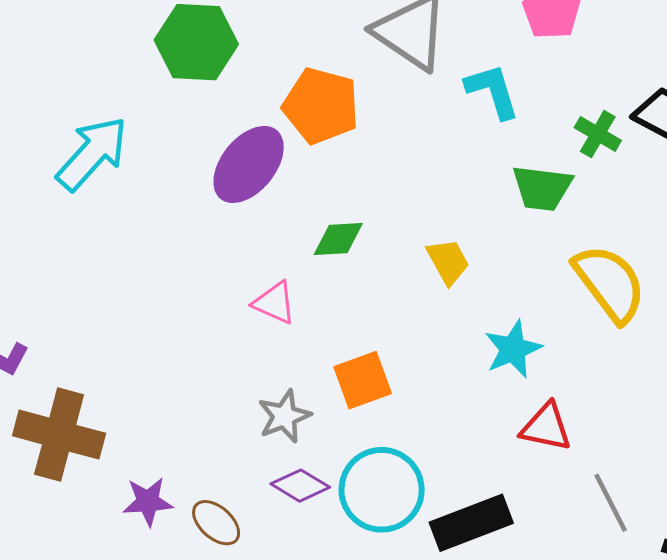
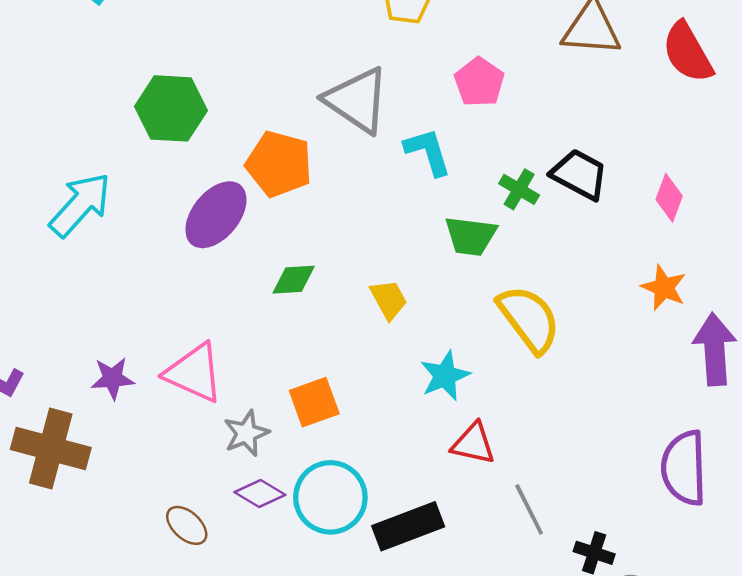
pink triangle: (274, 303) -> (194, 373), moved, size x1.6
purple star: (148, 502) -> (113, 378), moved

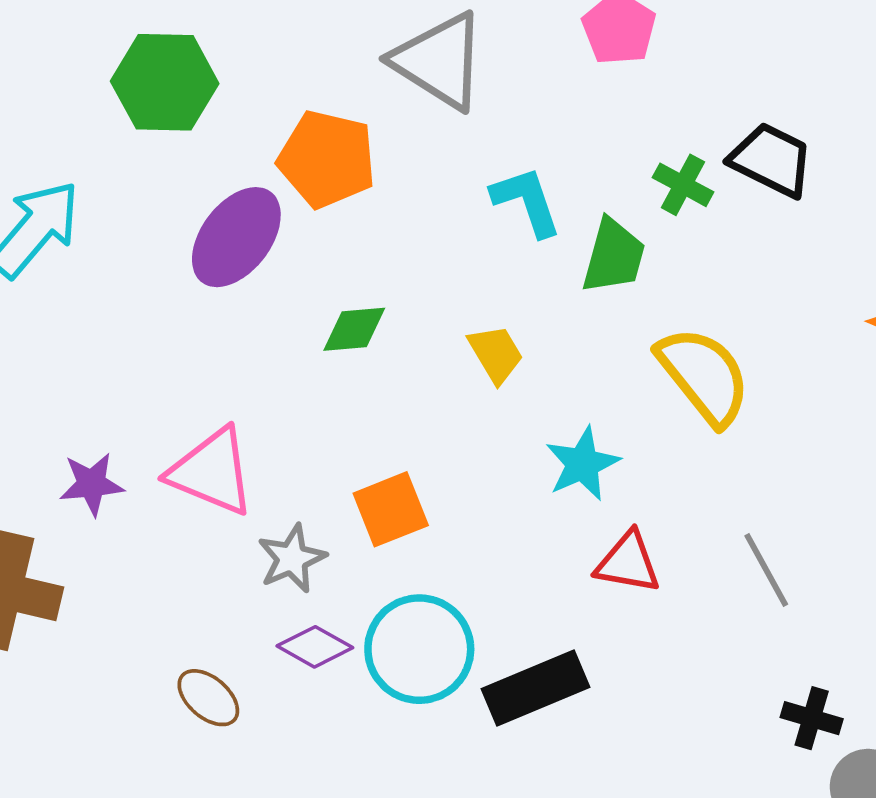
cyan L-shape: (428, 152) -> (527, 201), moved
green trapezoid: (471, 236) -> (614, 256), turned -80
gray line: (529, 509) -> (766, 570), moved

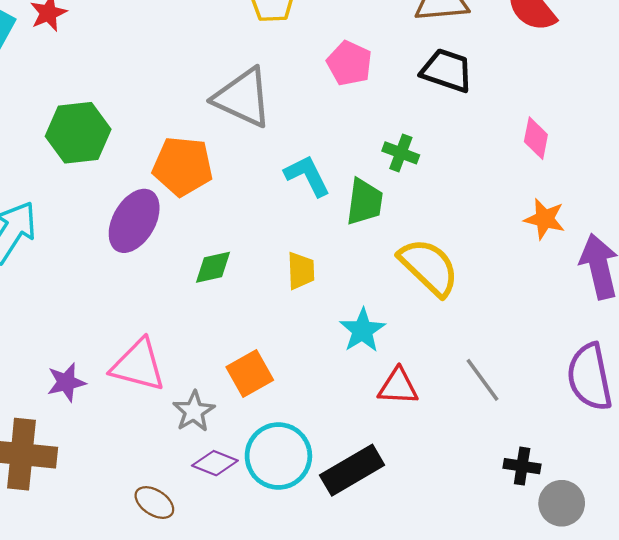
black trapezoid: (771, 160) -> (447, 71), moved
yellow trapezoid: (496, 354) -> (301, 271), turned 36

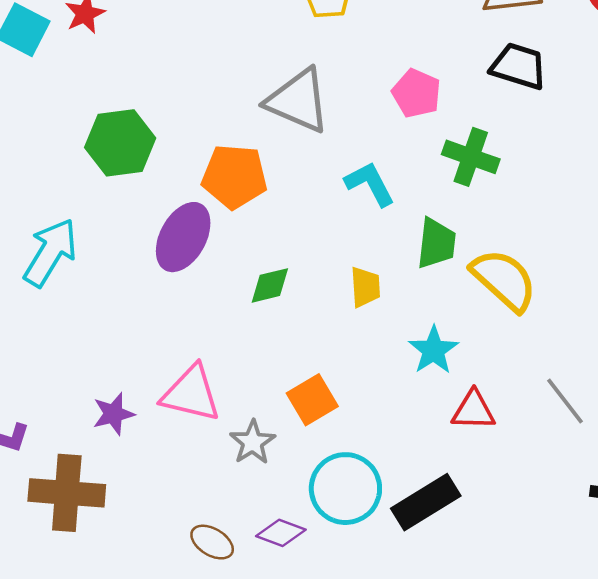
pink pentagon: (349, 63) -> (416, 93), moved
green cross: (401, 153) -> (471, 157), size x1.4
green trapezoid: (365, 202) -> (436, 243), moved
purple diamond: (215, 463) -> (281, 533), moved

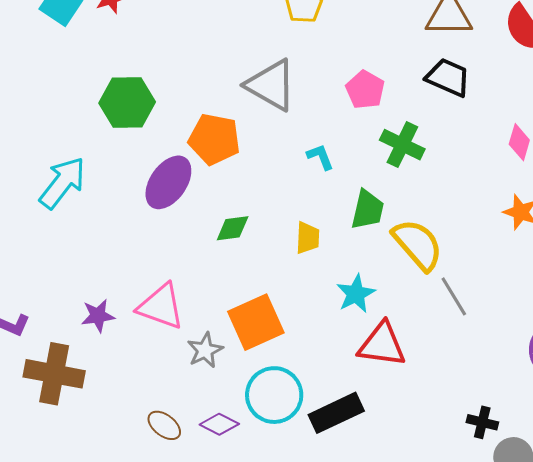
cyan L-shape: (370, 184) -> (320, 157), size x0.7
orange square: (312, 400) -> (256, 322), size x1.4
gray line: (565, 401) -> (454, 296), moved
red triangle: (473, 410) -> (382, 345), size x1.4

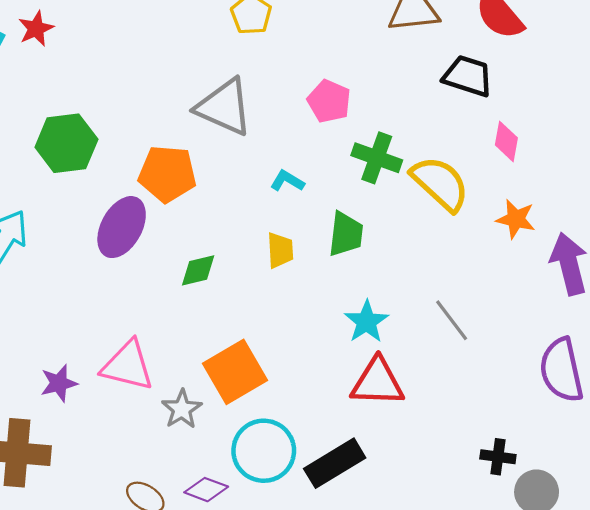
black trapezoid: (448, 77) -> (468, 76), moved
cyan L-shape: (320, 157) -> (287, 181), turned -32
yellow trapezoid: (308, 238) -> (280, 250), moved
yellow semicircle: (418, 245) -> (440, 183), moved
cyan star: (356, 294) -> (366, 322), moved

